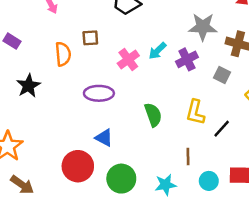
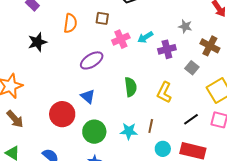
gray star: (203, 27) -> (185, 26), size x0.6
brown square: (90, 38) -> (102, 18), moved
purple ellipse: (99, 93) -> (92, 60), turned -45
black line: (222, 129) -> (191, 119), moved
cyan star: (165, 185) -> (129, 131), moved

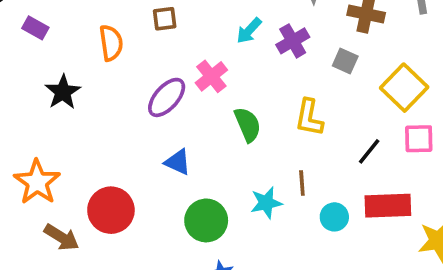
pink cross: (121, 39) -> (211, 76), moved
red circle: (62, 114) -> (111, 210), moved

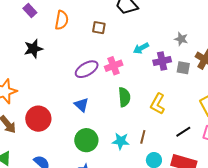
orange semicircle: (111, 43) -> (62, 20), moved
gray square: (345, 61) -> (183, 68), moved, turned -32

